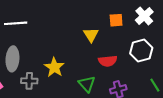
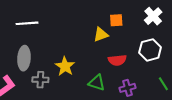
orange square: (116, 20) -> (116, 20), moved
yellow triangle: (91, 35) -> (101, 35), turned 42
green triangle: (87, 84) -> (97, 83), turned -30

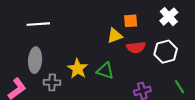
red semicircle: (117, 60) -> (136, 47), moved
green triangle: (97, 83) -> (105, 71), moved

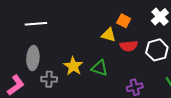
orange square: (131, 21) -> (124, 21), turned 32
yellow triangle: (115, 36) -> (109, 35), turned 35

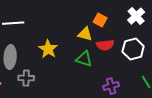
yellow star: (73, 66) -> (48, 49), moved
green triangle: (99, 68) -> (84, 59), moved

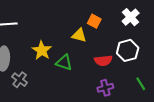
red semicircle: (105, 45) -> (103, 61), moved
green triangle: (84, 59) -> (64, 63), moved
gray cross: (26, 78) -> (20, 80), turned 35

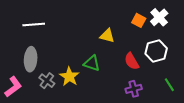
orange square: (94, 21) -> (139, 20), moved
yellow star: (42, 50) -> (69, 77), moved
red semicircle: (103, 61) -> (132, 61), turned 66

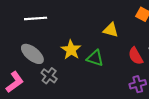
gray ellipse: (31, 59) -> (32, 54), turned -55
yellow star: (69, 77) -> (71, 50), moved

